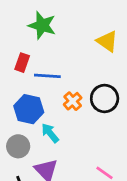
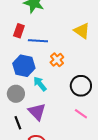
yellow triangle: (107, 41) -> (82, 31), moved
black circle: (105, 98) -> (81, 86), moved

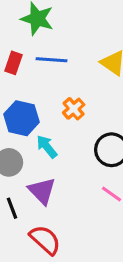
blue line: (38, 41) -> (51, 60), moved

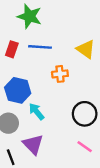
orange cross: (74, 109) -> (60, 74), moved, turned 35

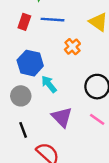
orange cross: (60, 74) -> (72, 47), turned -35
purple triangle: (33, 144) -> (62, 117), moved

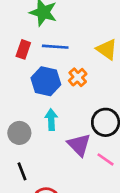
blue hexagon: (30, 63) -> (46, 81), moved
cyan arrow: (49, 84) -> (51, 120), turned 36
purple triangle: (62, 117) -> (79, 145), moved

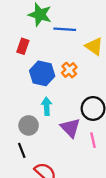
blue line: (55, 47) -> (65, 29), moved
gray circle: (19, 133) -> (29, 125), moved
pink line: (106, 159) -> (93, 140), turned 42

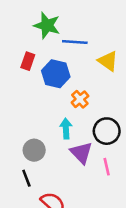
orange cross: (69, 70) -> (80, 99), moved
blue hexagon: (42, 73) -> (56, 74), moved
cyan arrow: (47, 106) -> (66, 129), moved

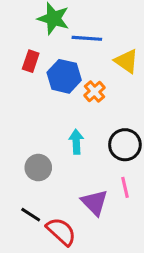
orange cross: (80, 99) -> (95, 92), moved
purple triangle: (81, 153) -> (95, 203), moved
black line: (26, 178) -> (31, 215), moved, turned -36

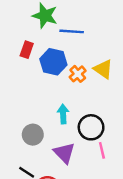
yellow triangle: (126, 61) -> (103, 69), moved
black circle: (125, 145) -> (91, 127), moved
purple triangle: (95, 203) -> (64, 153), moved

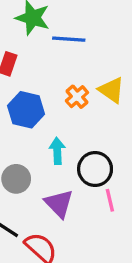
blue hexagon: (53, 62) -> (26, 110), moved

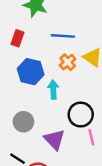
blue line: (69, 39) -> (63, 36), moved
cyan arrow: (57, 151) -> (53, 90), moved

